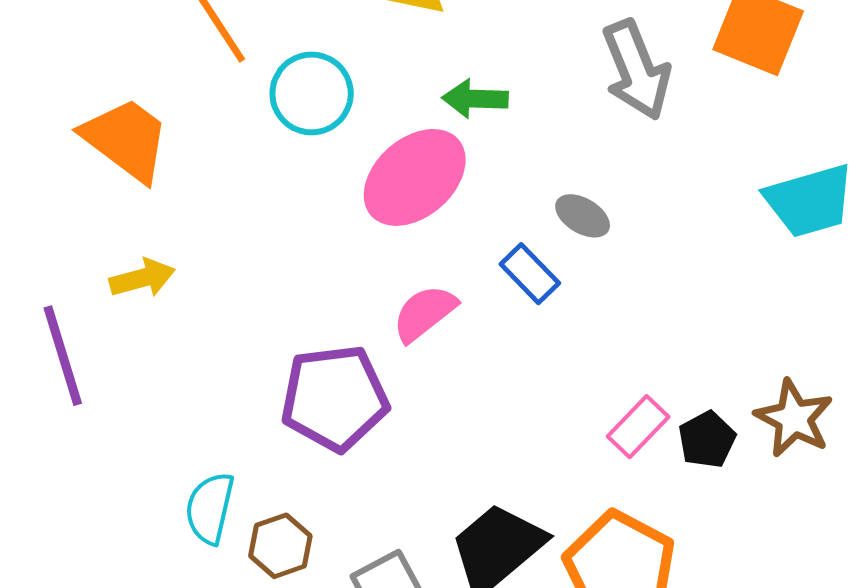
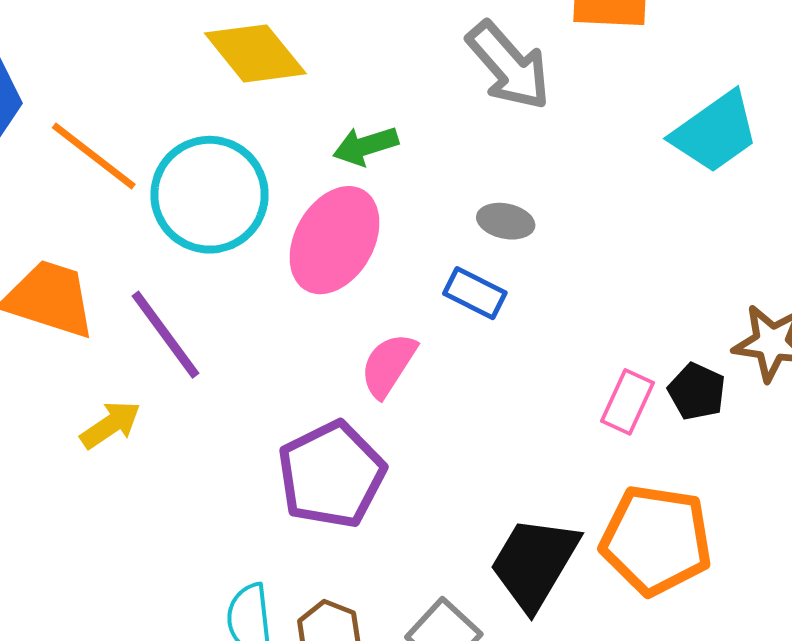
cyan circle: (312, 93) -> (210, 195), size x1.4
purple line: (63, 356) -> (166, 335), moved

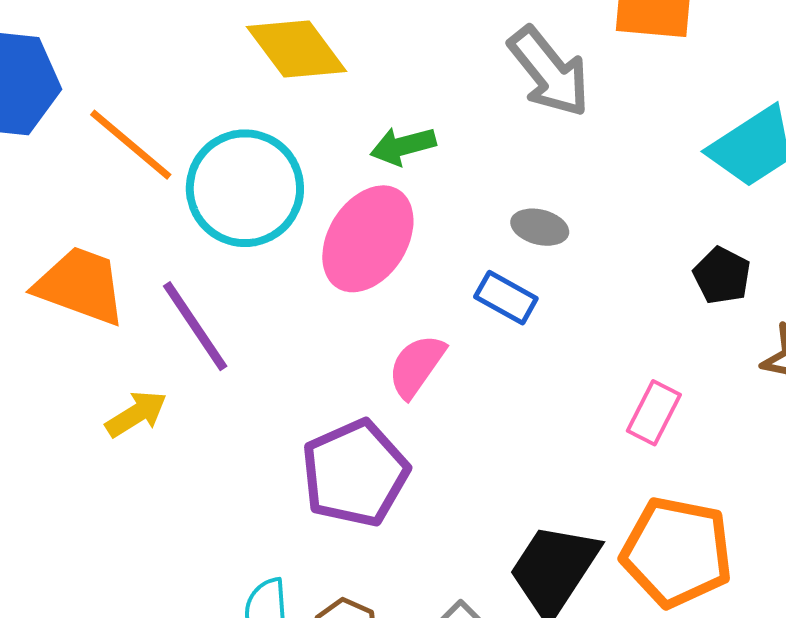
black pentagon: (697, 392) -> (722, 276), moved

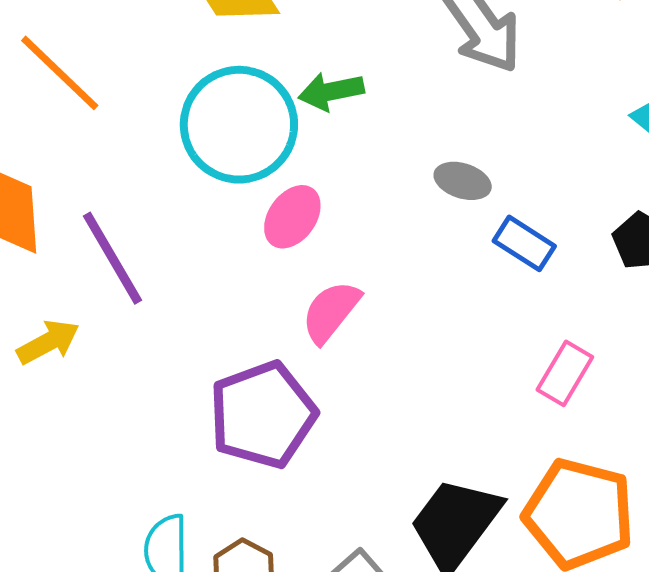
cyan circle: (245, 188) -> (239, 125), moved
pink ellipse: (368, 239) -> (292, 217), moved, size x0.6
blue rectangle: (506, 298) -> (524, 243), moved

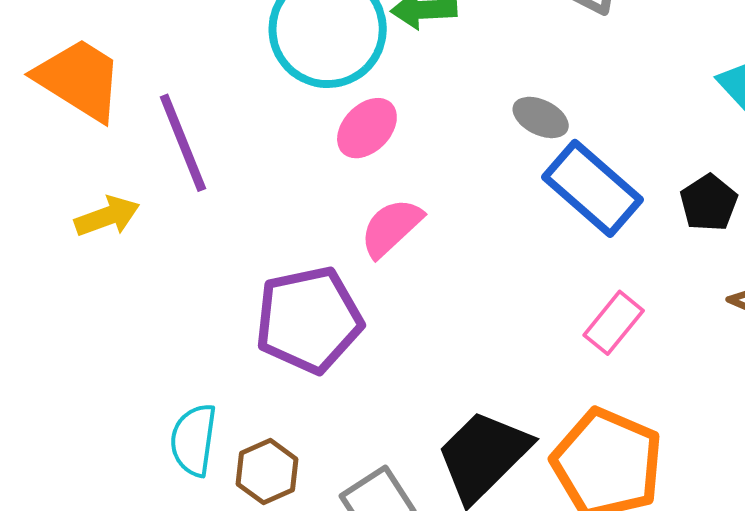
blue rectangle: (524, 243) -> (593, 188), size x1.6

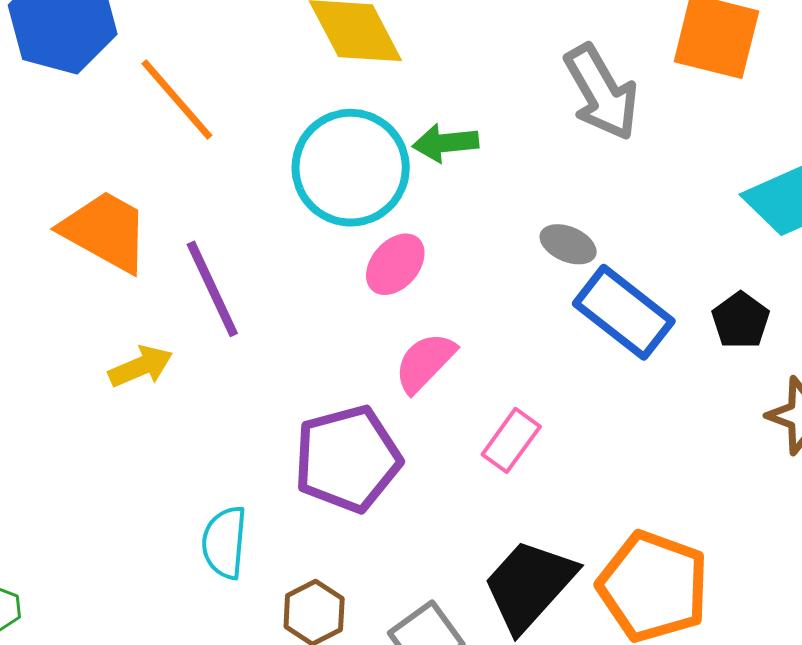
pink rectangle: (614, 323) -> (511, 440), moved
cyan semicircle: (194, 440) -> (224, 542), moved

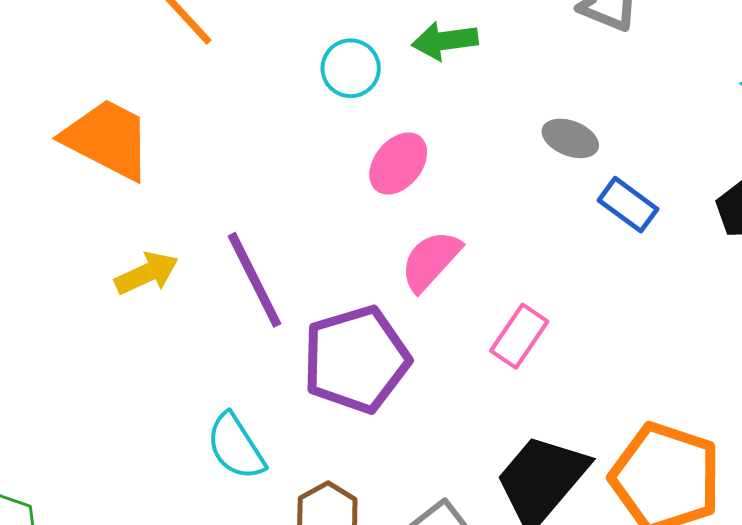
cyan circle: (351, 168) -> (351, 68), size x0.5
purple line: (212, 289) -> (255, 280), moved
blue rectangle: (624, 312) -> (628, 205), size x0.6
cyan semicircle: (224, 542) -> (236, 447), turned -36

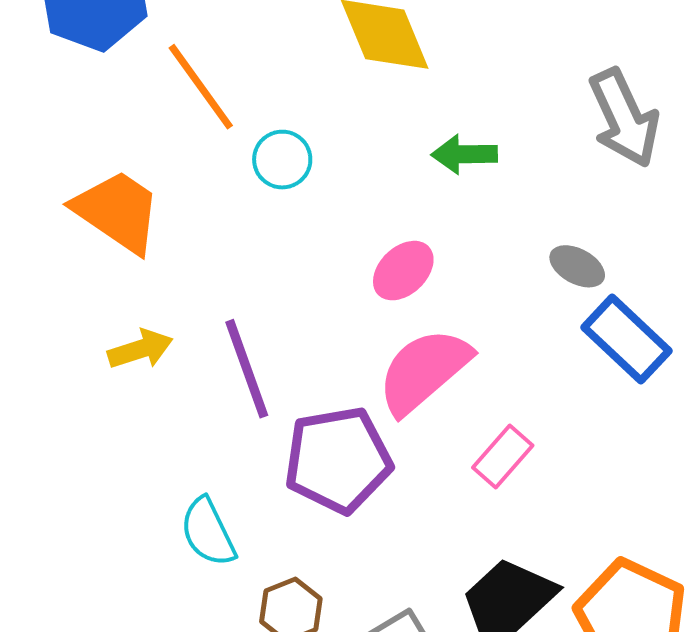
cyan circle: (351, 68) -> (282, 160), moved
blue rectangle: (628, 205) -> (626, 339), size x1.5
pink semicircle: (431, 261) -> (424, 371), size x1.5

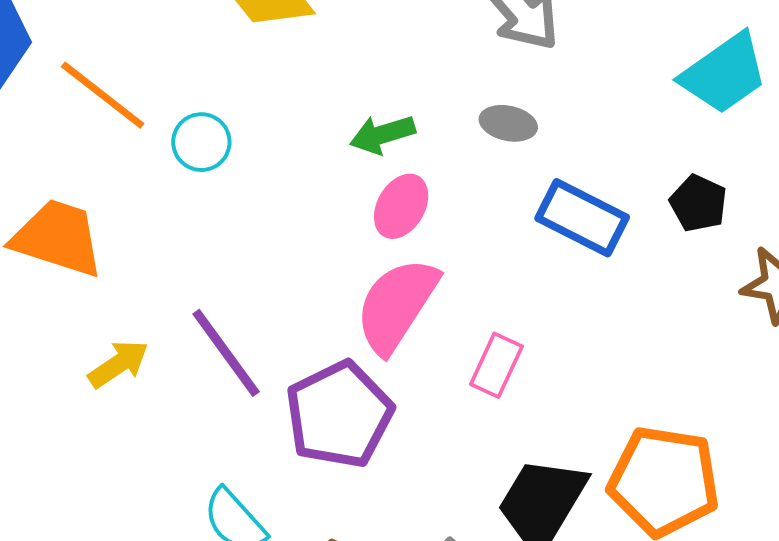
green arrow: (464, 154) -> (382, 134), moved
gray ellipse: (577, 266) -> (508, 123), moved
pink ellipse: (403, 271) -> (401, 206), moved

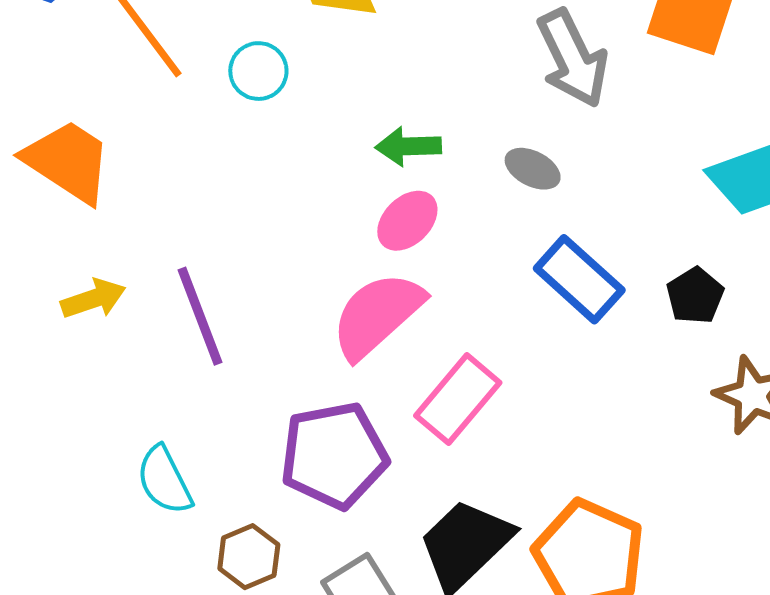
cyan circle: (201, 142) -> (258, 71), moved
pink rectangle: (496, 365) -> (458, 399), size x1.4
purple pentagon: (339, 415) -> (334, 455), moved

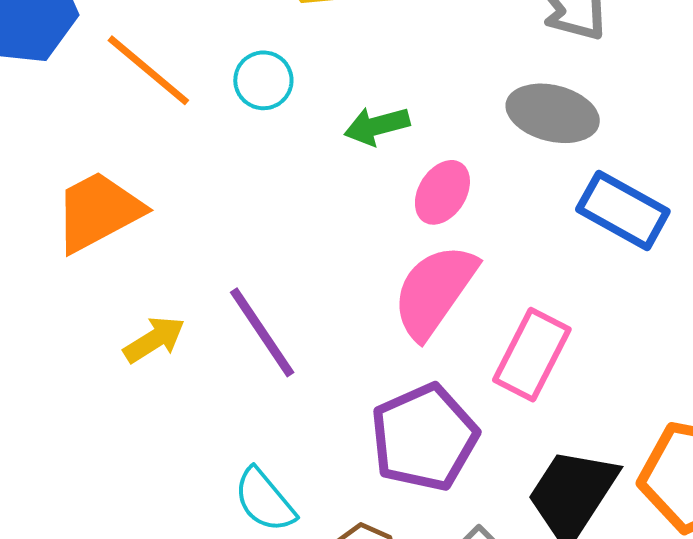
green arrow: (408, 146) -> (377, 126), moved
orange trapezoid: (68, 161) -> (98, 211), turned -48
gray ellipse: (533, 169) -> (553, 113), size x1.6

